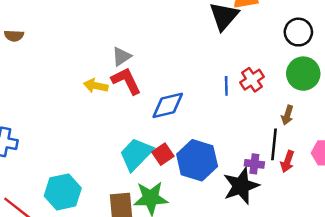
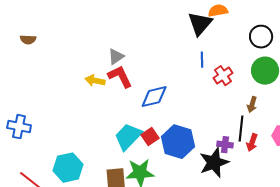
blue line: (226, 86) -> (202, 60), moved

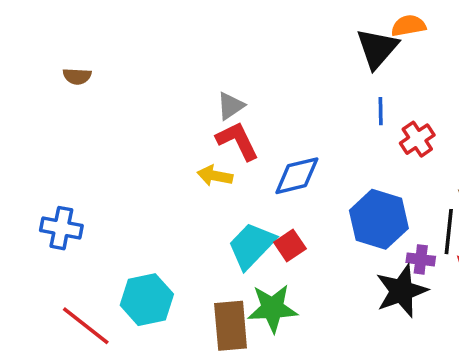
yellow arrow: (95, 81) -> (215, 176), moved
blue hexagon: (178, 142) -> (379, 219), moved

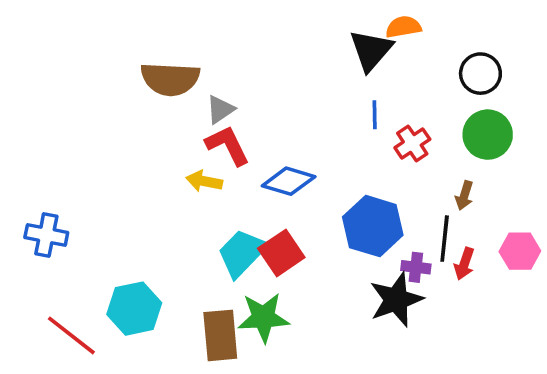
brown semicircle: (77, 76) -> (170, 79), moved, size x2.0
blue diamond: (297, 176) -> (289, 181), turned 30
red square: (290, 245) -> (281, 253), size x1.4

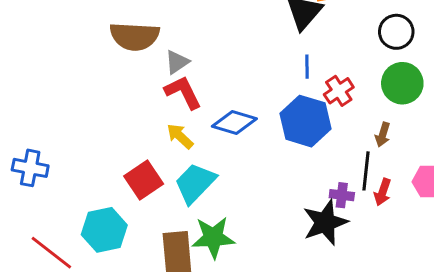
yellow arrow: (204, 181) -> (180, 136), moved, turned 32
blue hexagon: (373, 226) -> (305, 121), moved
red square: (281, 253) -> (144, 180), moved

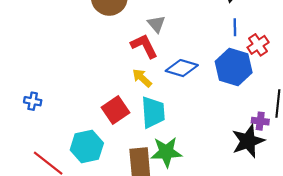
gray triangle: (177, 62) -> (156, 24), moved, turned -36
blue cross: (30, 168) -> (33, 101), size x0.7
cyan trapezoid: (195, 183) -> (153, 112), turned 132

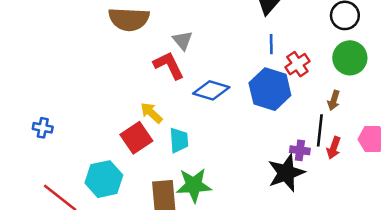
yellow arrow: (142, 78) -> (151, 113), moved
cyan trapezoid: (153, 112) -> (179, 140), size x0.7

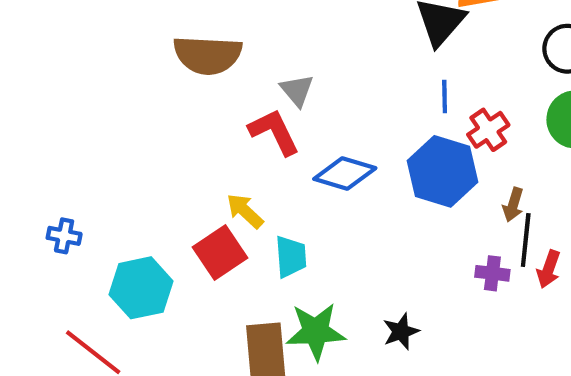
brown arrow: (334, 100) -> (513, 205), moved
black star: (286, 173) -> (401, 332), moved, size x0.6
cyan hexagon: (104, 179) -> (141, 288), moved

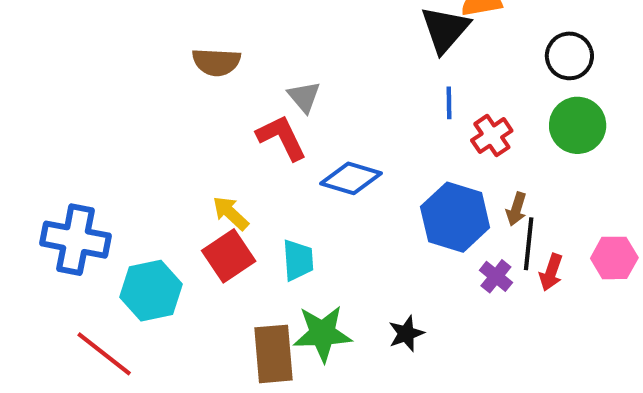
brown semicircle: (208, 55) -> (216, 62), size x0.7
blue hexagon: (443, 171) -> (455, 217), moved
yellow arrow: (245, 211) -> (231, 213), moved
blue cross: (64, 236) -> (76, 240), size x2.0
purple cross: (492, 273) -> (496, 276), turned 32

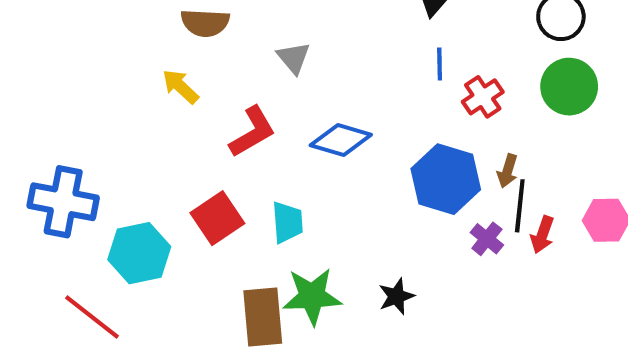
red L-shape: (282, 138) -> (252, 132), moved, turned 86
yellow arrow: (231, 213) -> (180, 87), moved

